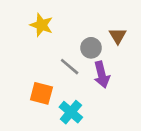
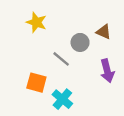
brown triangle: (118, 36) -> (104, 32), turned -35
purple arrow: (102, 75) -> (107, 71), moved

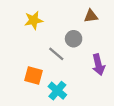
yellow star: (36, 22) -> (34, 20), turned -30
brown triangle: (104, 32) -> (91, 16), moved, turned -32

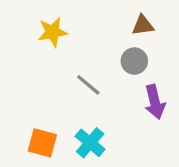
gray circle: (74, 39) -> (134, 61), moved
orange square: (34, 76) -> (42, 143), moved

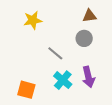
purple arrow: (155, 102) -> (88, 77), moved
cyan cross: (90, 143) -> (63, 80), moved

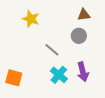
yellow star: (33, 20) -> (31, 19), turned 30
orange square: (26, 90) -> (14, 78), moved

